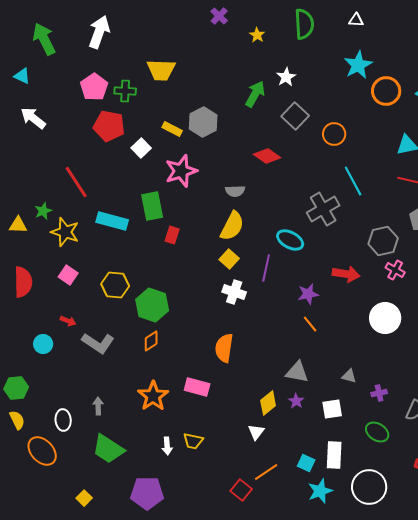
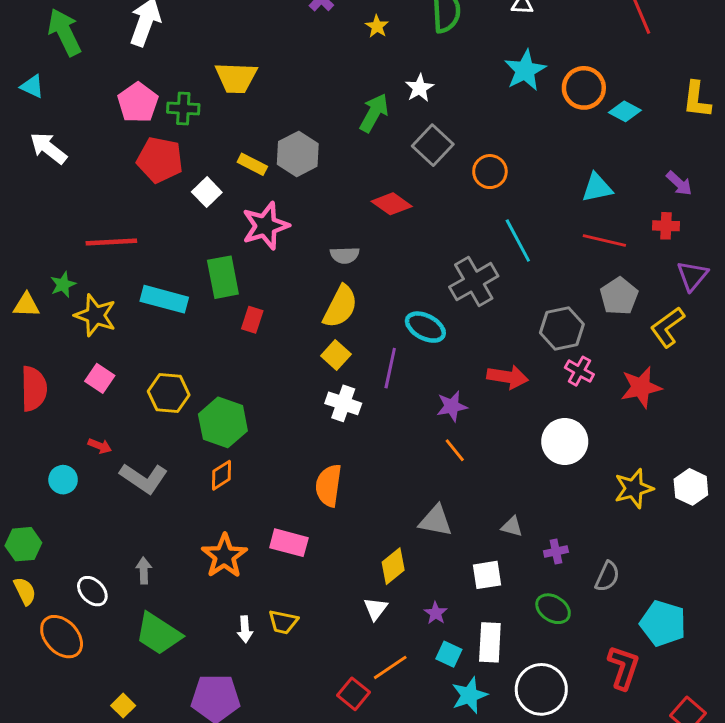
orange circle: (386, 91) -> (584, 88), moved
red line: (76, 182) -> (111, 242), turned -60
purple star: (296, 401) -> (436, 613), moved
white ellipse: (63, 420) -> (92, 591), turned -40

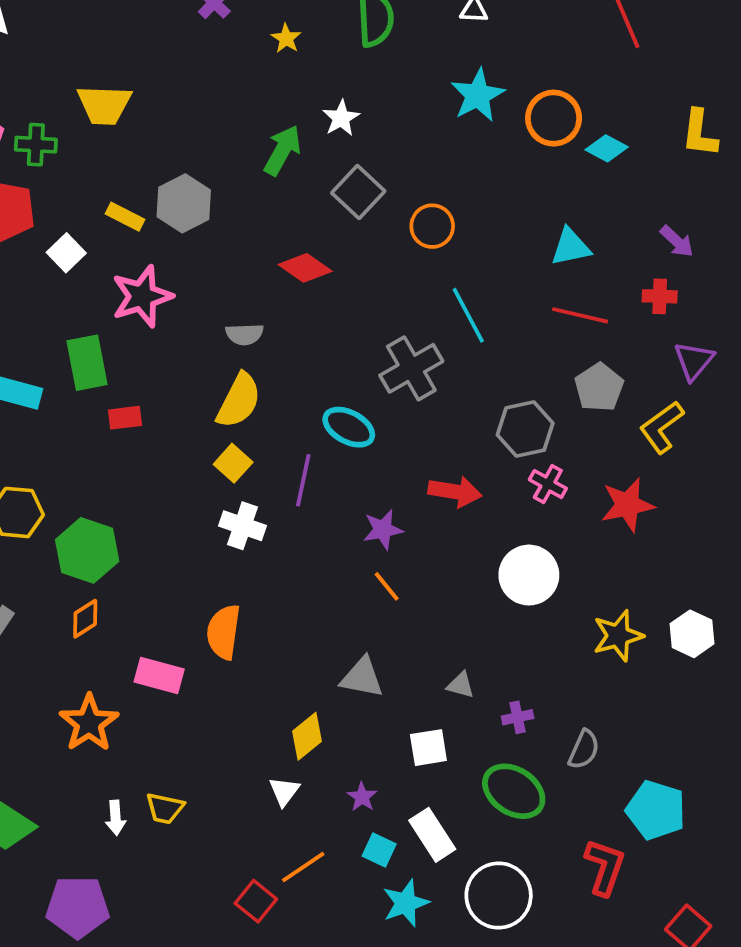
red rectangle: (252, 320) -> (125, 418), turned 65
pink rectangle: (289, 543) -> (159, 676), moved
green ellipse: (553, 609) -> (514, 791), size x1.4
white rectangle: (490, 642) -> (432, 835), turned -36

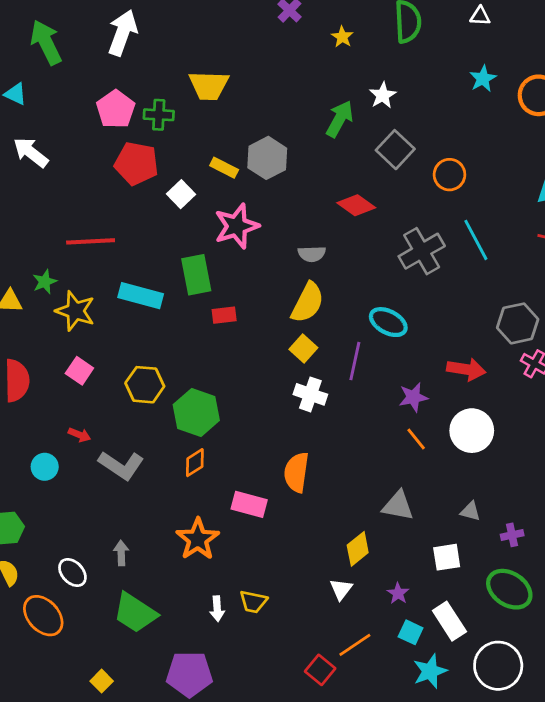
cyan star: (478, 95) -> (483, 79), size x0.7
gray cross: (411, 368) -> (422, 251), moved
white circle: (529, 575) -> (472, 431), moved

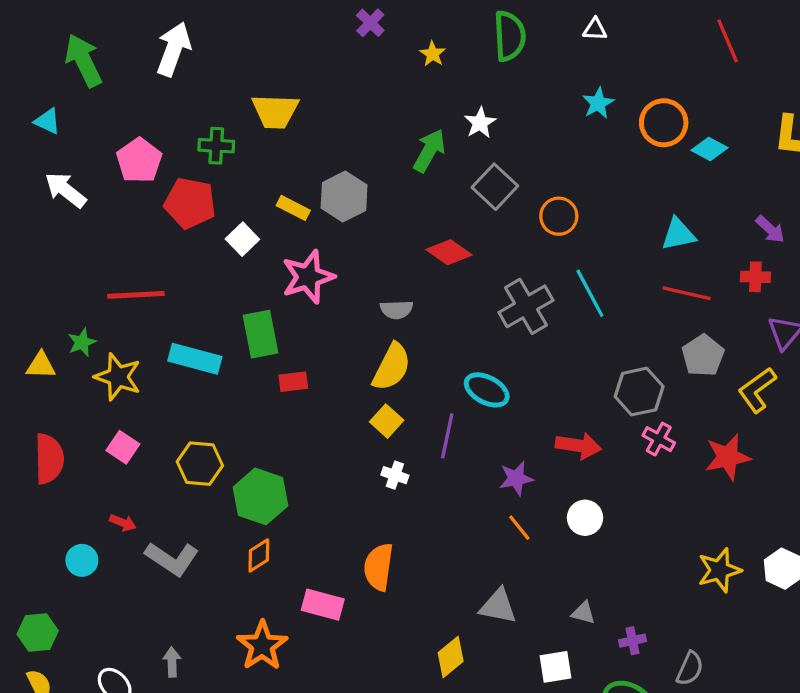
pink pentagon: (116, 109) -> (139, 160), moved
white cross: (310, 394) -> (395, 475), size x0.7
white circle: (472, 431) -> (585, 518), size x0.7

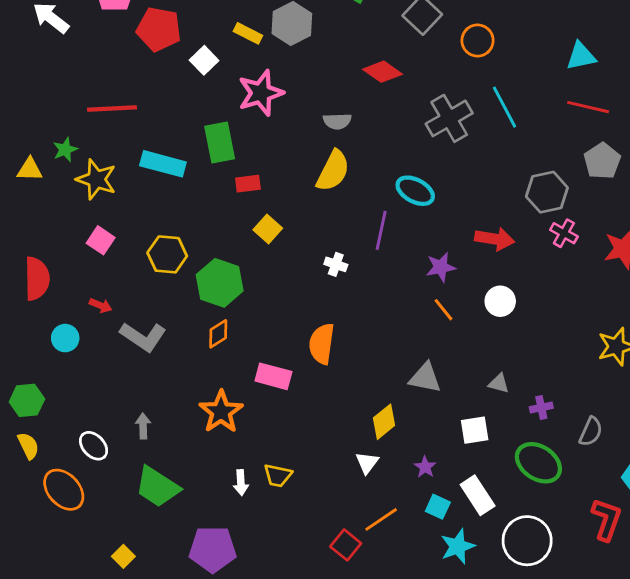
yellow square: (387, 421) -> (268, 229), moved
red semicircle: (49, 459) -> (37, 279), moved

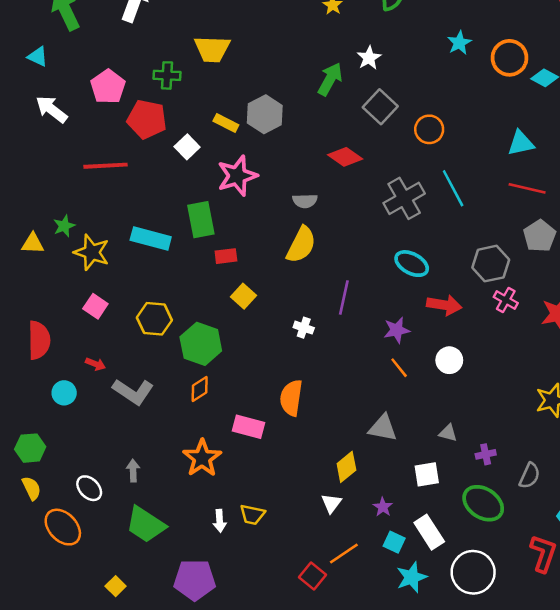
red line: (112, 109) -> (105, 166), moved
cyan ellipse: (415, 191) -> (412, 264), moved

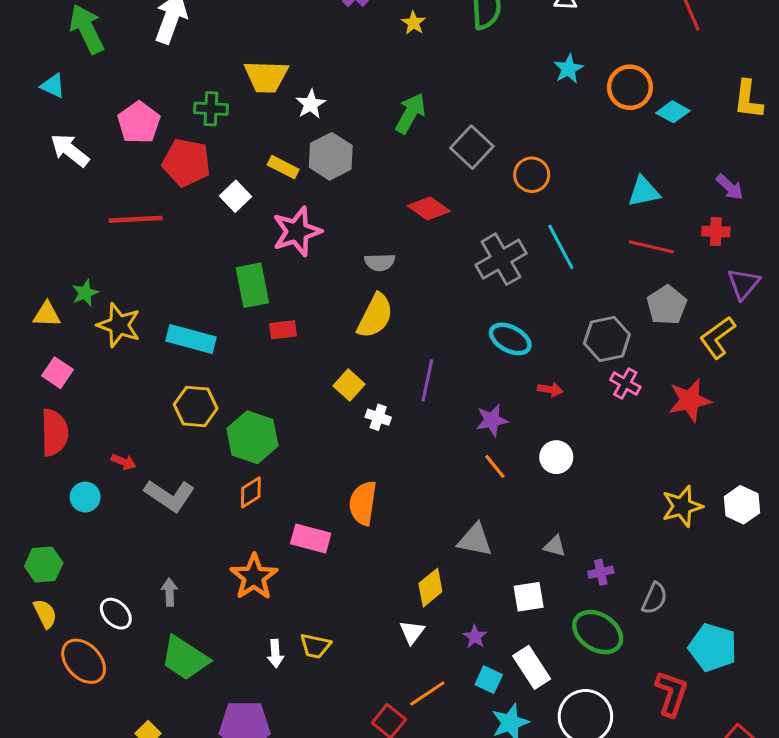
white star: (369, 58) -> (311, 104), moved
cyan rectangle: (151, 239) -> (191, 339), moved
yellow square: (244, 296) -> (349, 385), moved
red arrow: (444, 305) -> (550, 390), size x0.6
pink square: (95, 306) -> (57, 373), moved

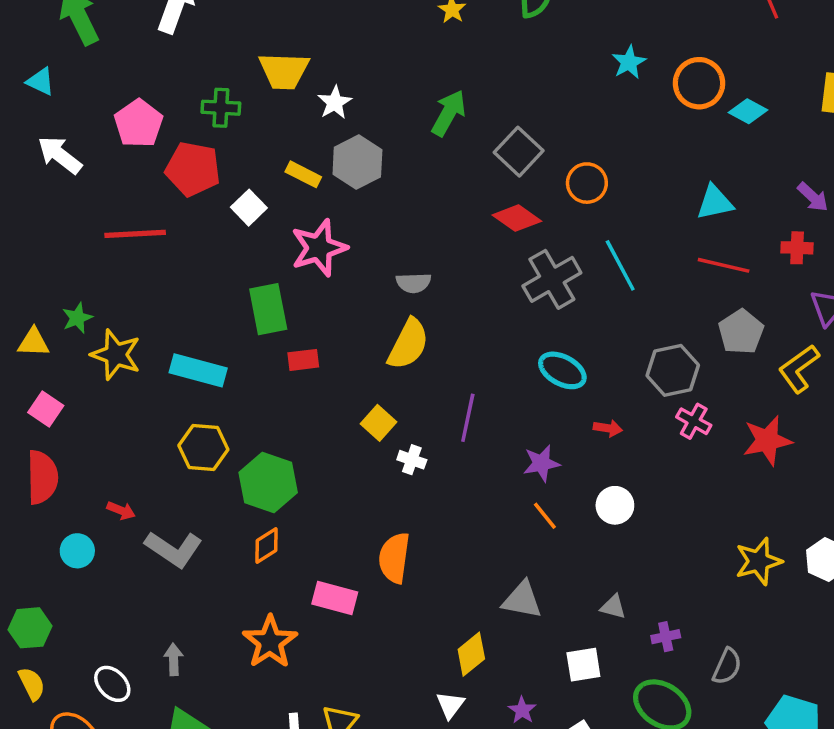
red diamond: (429, 209) -> (517, 218), moved

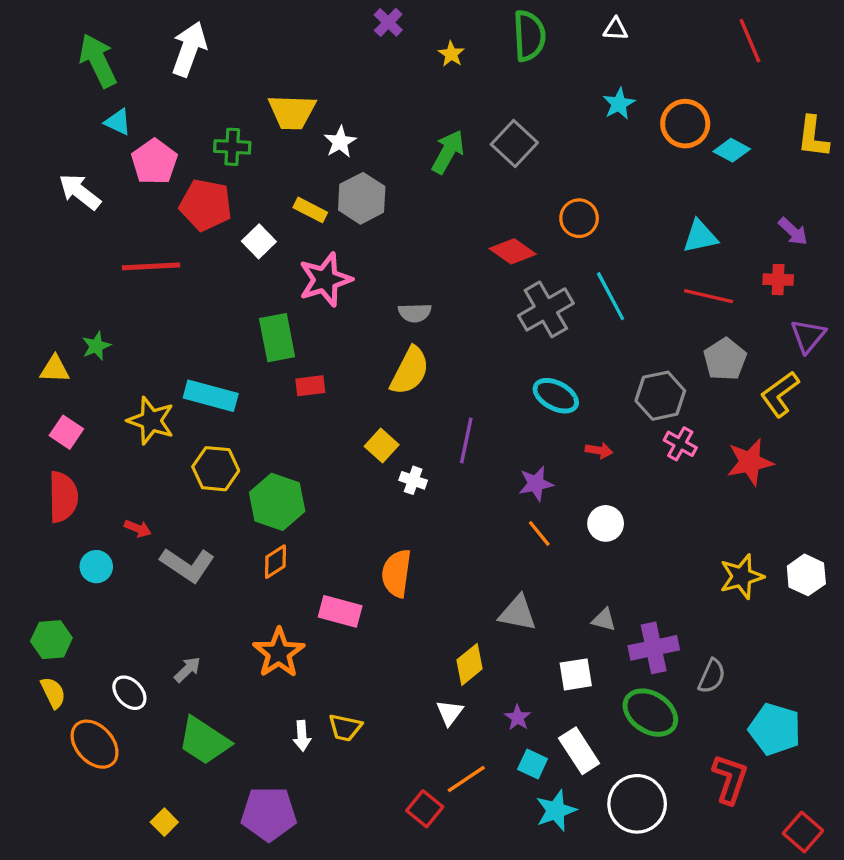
cyan triangle: (41, 81) -> (118, 122), moved
gray square: (519, 152) -> (514, 144), moved
yellow star: (116, 355) -> (151, 421), moved
purple cross: (666, 637) -> (654, 648), size x1.8
gray arrow: (174, 659) -> (187, 669), turned 48

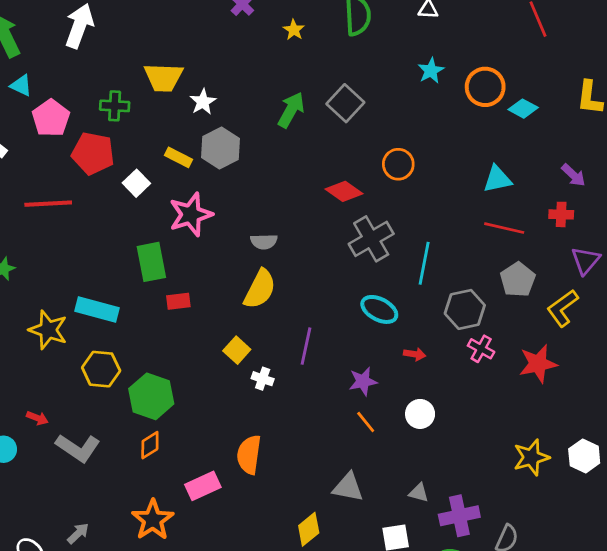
cyan line: (611, 296) -> (424, 263), moved, turned 39
pink rectangle: (340, 611) -> (203, 486), turned -40

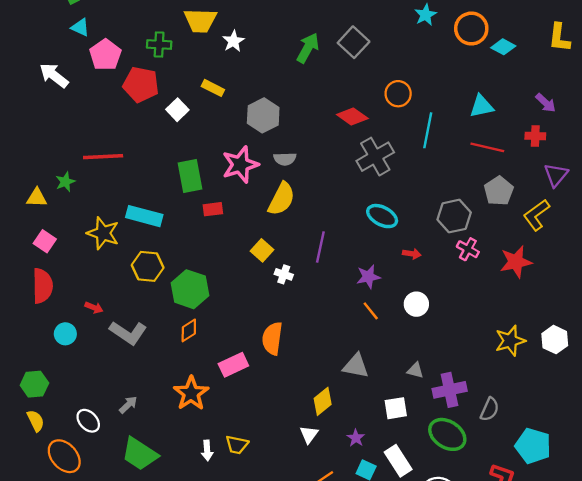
gray hexagon: (221, 148) -> (263, 115), moved
red line: (48, 204) -> (103, 157), moved
pink star: (191, 214) -> (240, 165), moved
cyan line: (424, 263) -> (428, 130), moved

